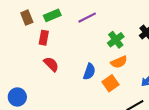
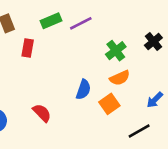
green rectangle: (52, 15) -> (51, 21), moved
red semicircle: (51, 64) -> (42, 113), moved

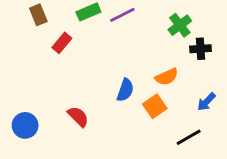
black cross: (153, 42) -> (200, 49), moved, turned 36
red rectangle: (28, 48) -> (62, 43), turned 30
green cross: (116, 51) -> (180, 25), moved

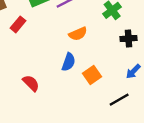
black cross: (200, 49) -> (128, 39), moved
orange semicircle: (167, 77) -> (78, 34), moved

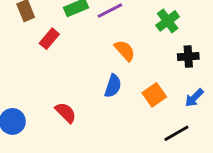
orange semicircle: (78, 34) -> (125, 51), turned -108
orange square: (92, 75) -> (154, 95), moved

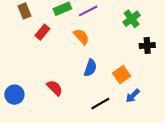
orange semicircle: (125, 51) -> (81, 37), moved
blue arrow: (194, 98) -> (133, 96), moved
black line: (176, 133) -> (100, 104), moved

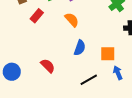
orange square: (122, 75) -> (108, 54), turned 35
blue arrow: (133, 96) -> (118, 73), turned 112

